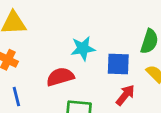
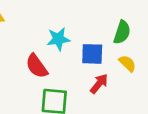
red semicircle: (60, 77) -> (37, 66), turned -110

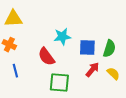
green semicircle: (122, 32) -> (109, 49), moved
yellow semicircle: (127, 63) -> (113, 74), moved

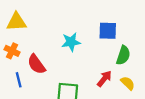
blue square: (87, 48) -> (108, 31), moved
red semicircle: (46, 57) -> (36, 64), moved

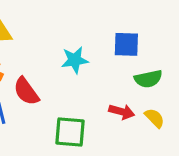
green semicircle: (123, 55) -> (148, 79), turned 60
red arrow: (104, 79) -> (122, 112), turned 66

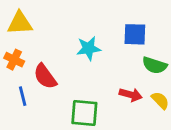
green semicircle: (148, 79) -> (155, 65), turned 30

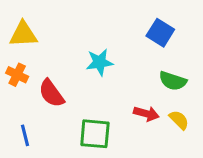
blue square: (135, 34) -> (160, 33), moved, turned 30
blue line: (23, 96) -> (25, 135), moved

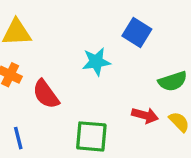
blue square: (160, 33) -> (137, 32), moved
green semicircle: (173, 81) -> (173, 81), turned -36

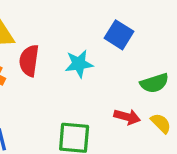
red semicircle: (46, 94) -> (29, 61), moved, turned 44

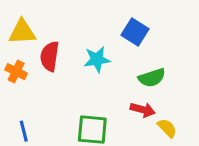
green semicircle: (154, 83) -> (152, 78), moved
yellow semicircle: (161, 123) -> (167, 128), moved

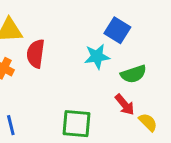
cyan star: (97, 59) -> (97, 57), moved
red arrow: (143, 110) -> (125, 105), turned 35

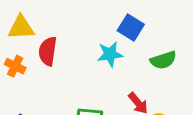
green semicircle: (133, 74) -> (163, 60), moved

